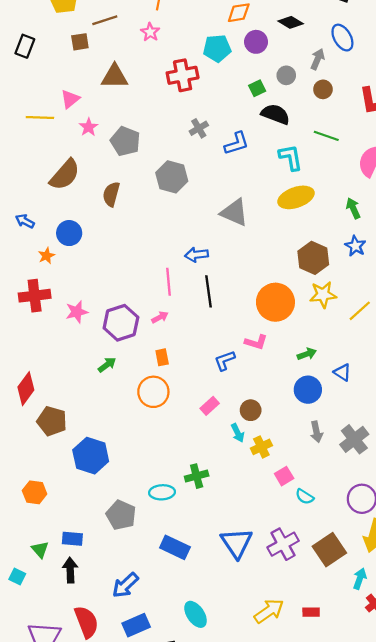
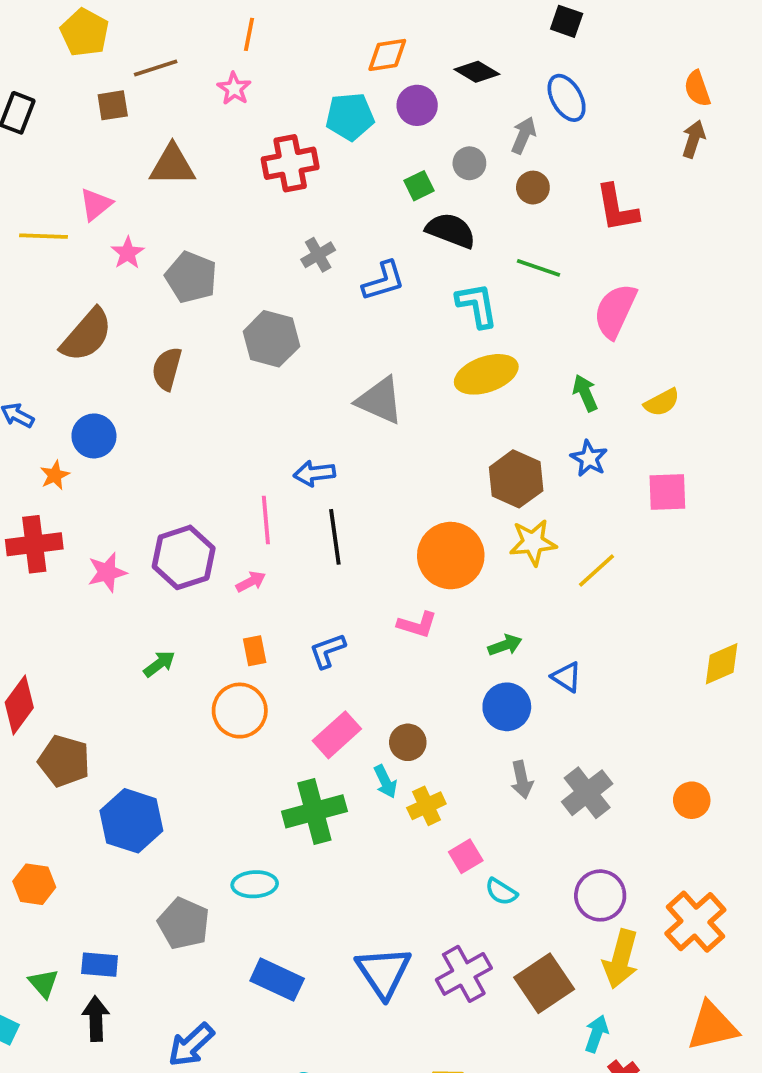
purple hexagon: (121, 323) -> (184, 557), moved
blue L-shape: (225, 361) -> (327, 651), moved
pink rectangle: (210, 406) -> (337, 735), size x1.4
green cross: (197, 476) -> (314, 811), moved, size x1.5

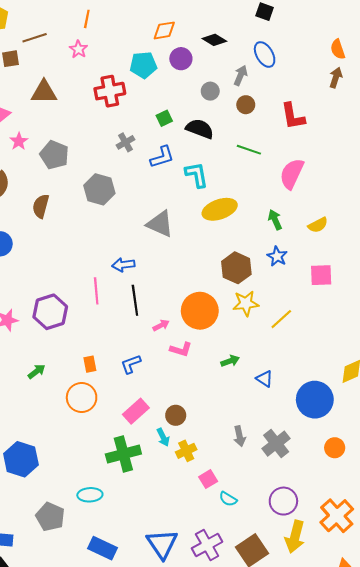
green square: (419, 186) -> (164, 118), moved
cyan L-shape: (477, 305) -> (197, 175), moved
pink arrow: (251, 582) -> (161, 325), moved
blue circle: (507, 707) -> (315, 400), moved, size x1.4

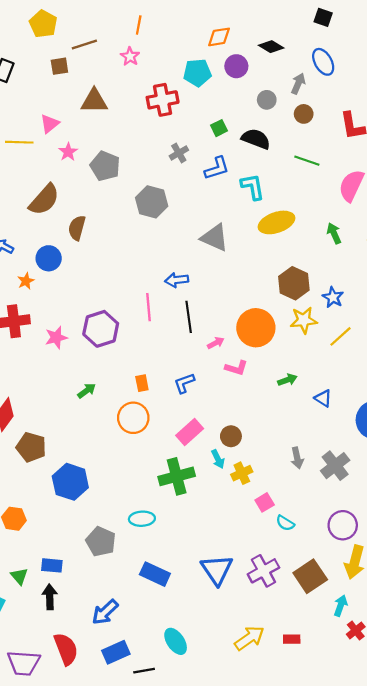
brown semicircle: (41, 206) -> (77, 228), moved
blue star: (277, 256) -> (333, 297), moved

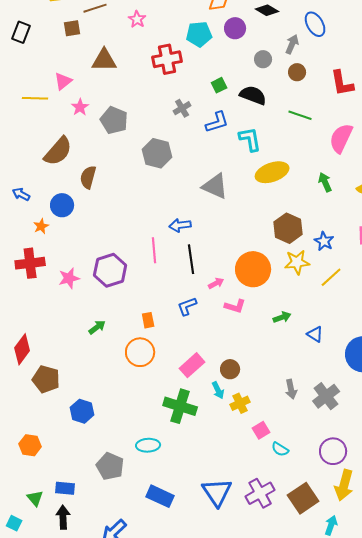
blue L-shape: (184, 383) -> (187, 306), moved
green cross: (177, 476) -> (180, 406), turned 32
blue hexagon: (70, 482) -> (82, 411), size x0.7

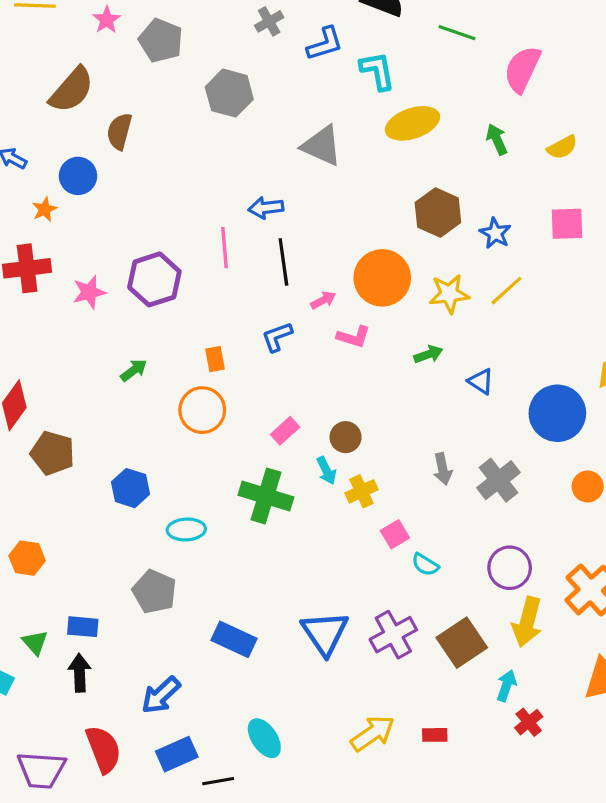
yellow star: (297, 262) -> (449, 294), moved
pink rectangle: (192, 365) -> (285, 431), size x0.7
blue hexagon: (82, 411) -> (131, 488), moved
cyan ellipse: (148, 445) -> (186, 530), moved

